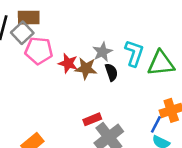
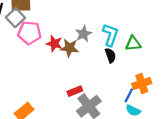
green triangle: (161, 63) -> (133, 44), size x0.7
black semicircle: (111, 72) -> (110, 55), moved

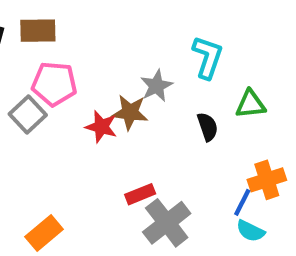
gray square: (15, 18) -> (28, 114), moved
cyan L-shape: (110, 35) -> (208, 57), moved
red star: (54, 44) -> (101, 127), moved

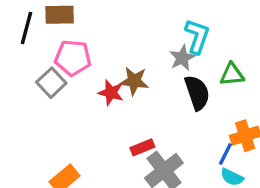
gray star: (156, 86) -> (182, 58), moved
black semicircle: (208, 127) -> (197, 93), size x1.5

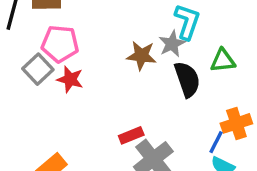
brown star: (134, 81) -> (141, 56), moved
red star: (111, 93) -> (70, 79), moved

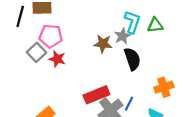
green triangle: (223, 61) -> (155, 25), moved
red rectangle: (131, 135) -> (96, 95), size x1.6
blue line: (216, 142) -> (129, 104), moved

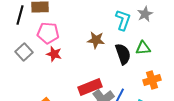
green triangle: (155, 25) -> (143, 48), moved
gray star: (123, 36) -> (145, 14), moved
gray square: (37, 52) -> (24, 52), moved

